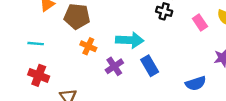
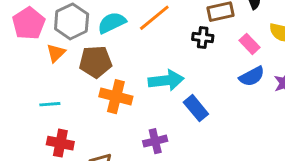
orange cross: (88, 46) -> (116, 97), size x1.5
purple cross: (114, 66) -> (155, 141), moved, turned 30
blue semicircle: (196, 83) -> (252, 76), moved

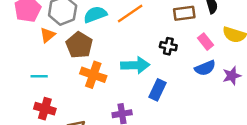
black cross: (203, 37) -> (168, 46), moved
brown pentagon: (96, 62) -> (79, 45), turned 30
blue rectangle: (196, 108) -> (158, 90), turned 60

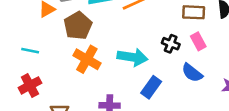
pink rectangle: (206, 42) -> (198, 41), moved
blue semicircle: (205, 68) -> (192, 73), moved, turned 50
red cross: (45, 109) -> (30, 85), turned 35

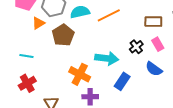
black cross: (171, 44) -> (136, 47), turned 32
orange cross: (87, 59) -> (80, 74), moved

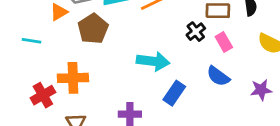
black cross: (136, 47) -> (196, 32), moved
cyan line: (26, 56) -> (31, 41), moved
orange cross: (80, 74) -> (73, 78), moved, turned -30

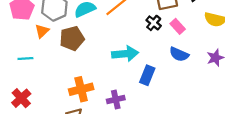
brown pentagon: (93, 29) -> (72, 38), turned 30
orange cross: (73, 78) -> (81, 89), moved
red cross: (43, 95) -> (21, 98), moved

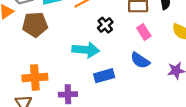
black cross: (154, 23) -> (105, 25), moved
blue rectangle: (147, 75) -> (104, 76), turned 42

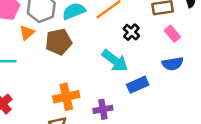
cyan arrow: (86, 50) -> (115, 61), turned 40
blue semicircle: (140, 60) -> (173, 64), turned -36

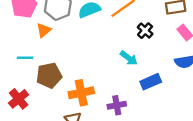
brown pentagon: (59, 42) -> (49, 75), moved
cyan arrow: (115, 61) -> (129, 58), size x0.7

